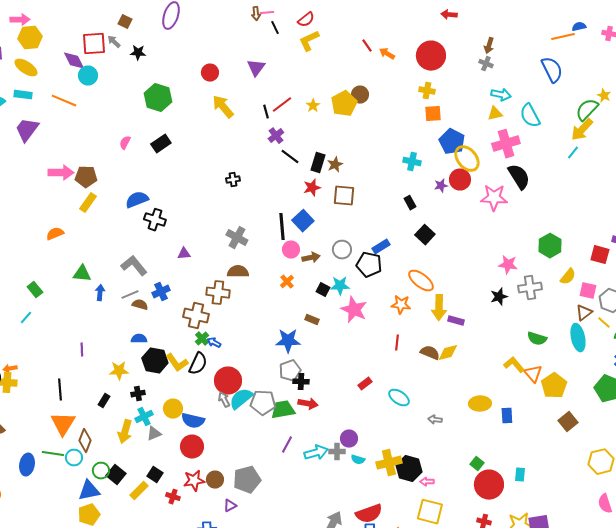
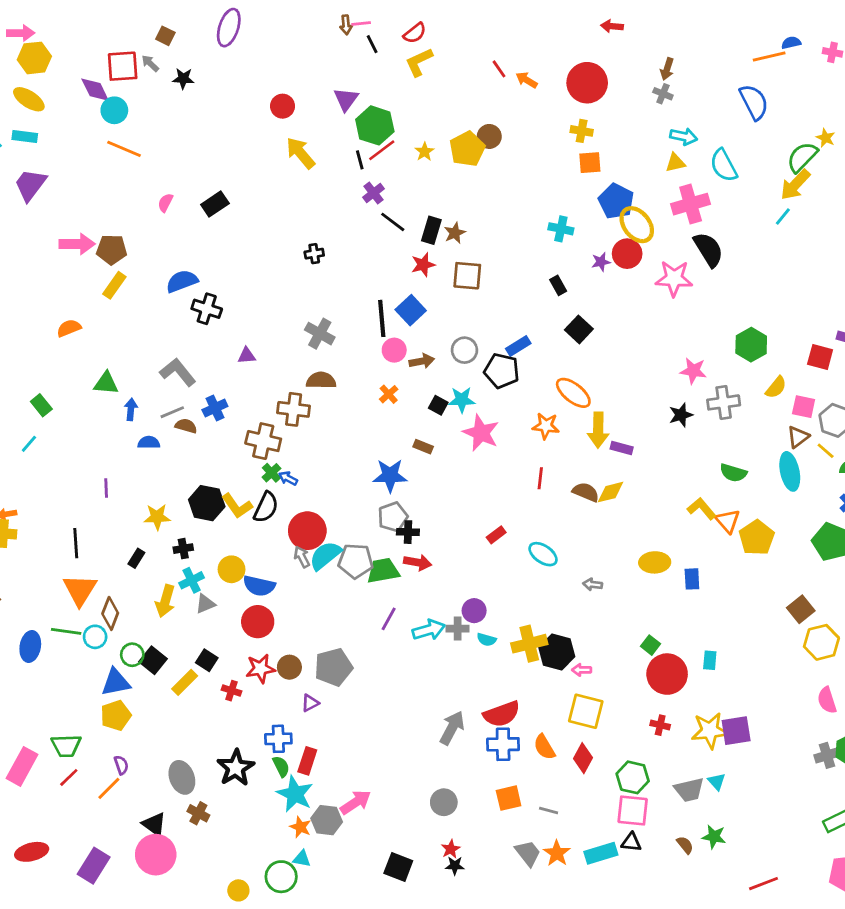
green hexagon: (158, 98) -> (375, 125), moved
orange line: (64, 101) -> (124, 149), moved
blue semicircle: (139, 339) -> (149, 442), moved
brown square: (568, 422) -> (801, 609), moved

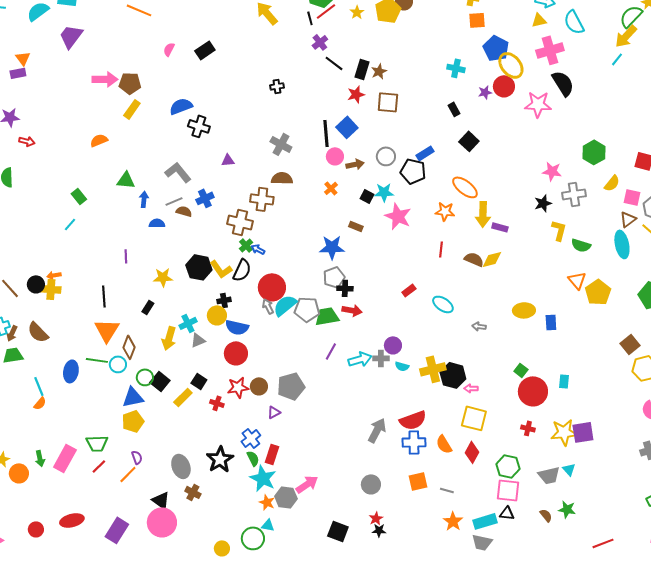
yellow L-shape: (702, 509) -> (559, 230), moved, turned 55
black cross: (183, 549) -> (224, 300), moved
blue cross: (278, 739) -> (251, 438), turned -36
gray trapezoid: (528, 853) -> (482, 542), moved, turned 140

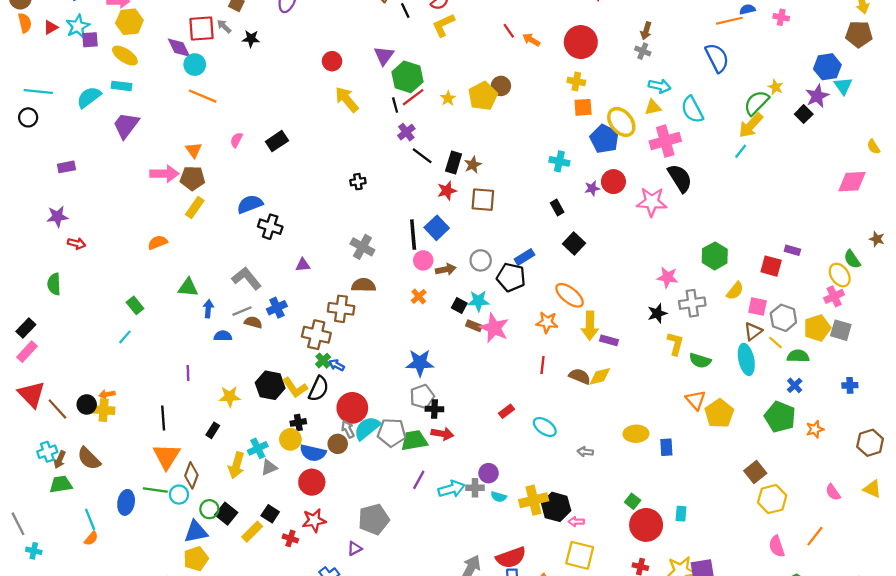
orange triangle: (23, 58) -> (194, 150), moved
yellow ellipse: (511, 65) -> (621, 122), moved
brown rectangle: (356, 226) -> (474, 326), moved
brown circle: (259, 386) -> (338, 444), moved

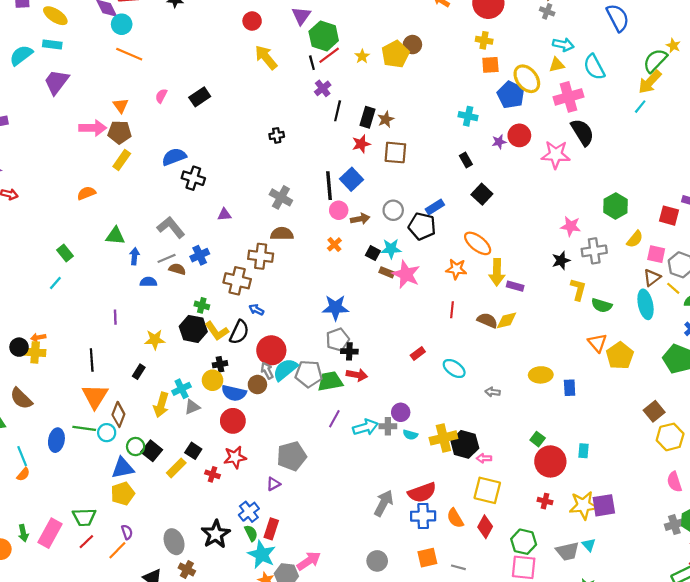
black line: (422, 156) -> (338, 111), turned 66
green cross: (323, 361) -> (202, 305), moved, turned -32

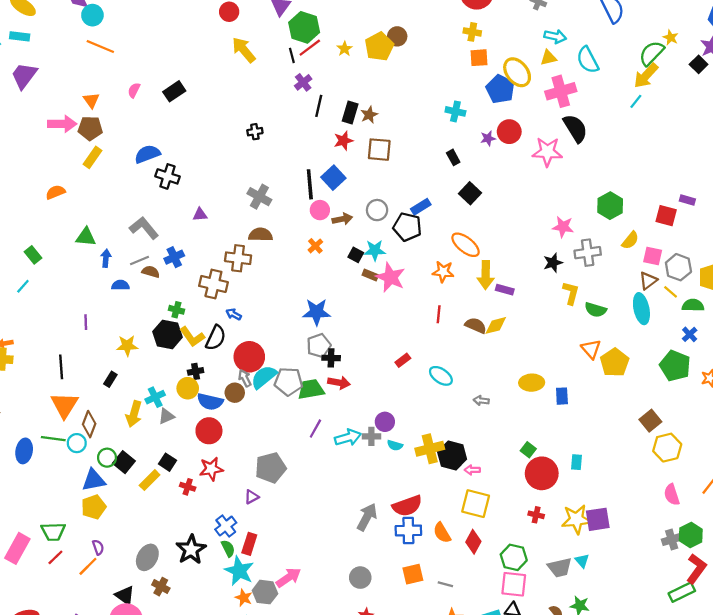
gray ellipse: (174, 542) -> (147, 557), turned 50

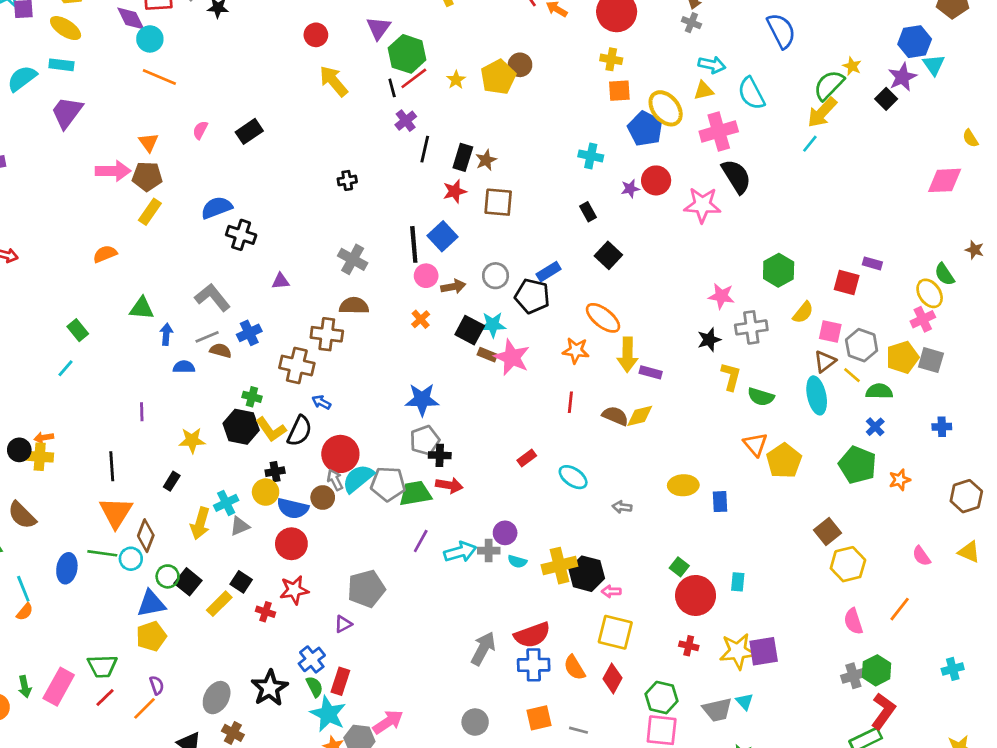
black square: (356, 255) -> (470, 330), size x1.5

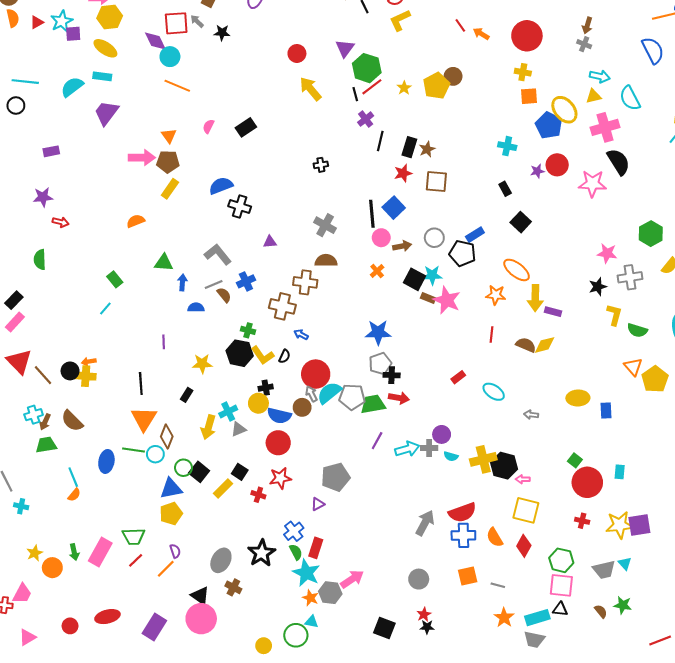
brown semicircle: (221, 351) -> (224, 295), turned 35
black semicircle: (300, 431) -> (284, 356), size x0.6

